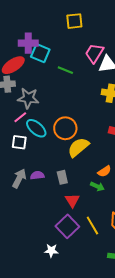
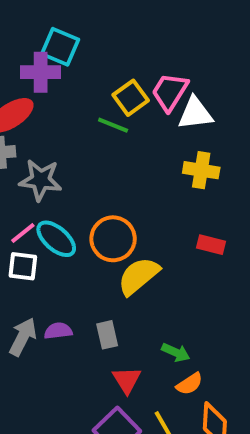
yellow square: (74, 21) -> (131, 98), moved, turned -30
cyan square: (40, 53) -> (60, 47), moved
pink line: (20, 117) -> (23, 233), moved
orange semicircle: (104, 171) -> (189, 384), moved

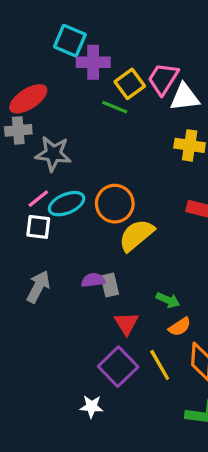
purple cross: (41, 72) -> (93, 62), moved
cyan ellipse: (56, 239) -> (67, 204), turned -64
purple semicircle: (58, 331) -> (93, 280), moved

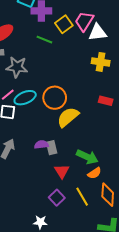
green line: (115, 107) -> (44, 40), moved
green arrow: (168, 300) -> (87, 157), size x1.5
purple square: (118, 367) -> (57, 198), size x0.7

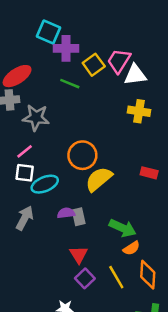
cyan ellipse: (25, 98) -> (45, 184), moved
red rectangle: (106, 101) -> (149, 173), moved
red triangle: (62, 171) -> (79, 254), moved

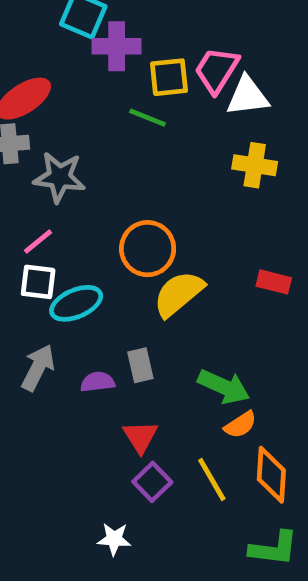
yellow square: (94, 65) -> (169, 77), turned 30
green line: (70, 84) -> (148, 118), moved
purple semicircle: (66, 213) -> (98, 382), moved

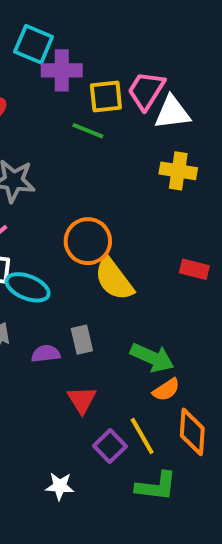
yellow semicircle: (178, 294) -> (114, 279), turned -87
cyan ellipse: (76, 303) -> (28, 287), turned 45
purple square: (152, 482) -> (110, 446), moved
green L-shape: (274, 549) -> (156, 486), moved

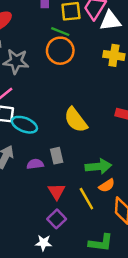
orange circle: (88, 241) -> (60, 51), moved
green arrow: (152, 358) -> (98, 166), turned -30
yellow line: (142, 436) -> (86, 199), moved
purple square: (110, 446) -> (57, 219), moved

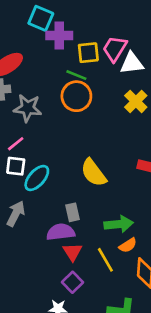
yellow cross: (114, 55) -> (136, 101), turned 36
cyan ellipse: (24, 125) -> (37, 178), turned -70
purple semicircle: (35, 164) -> (61, 232), moved, size x1.5

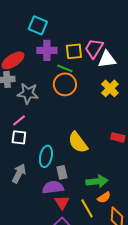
purple cross: (59, 35) -> (47, 50), moved
cyan ellipse: (37, 178) -> (46, 156), moved, turned -30

